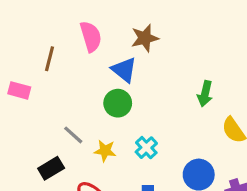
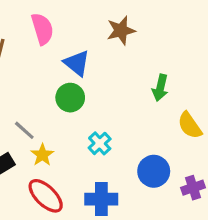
brown star: (145, 38) -> (121, 30), moved
yellow star: (105, 151) -> (42, 155), moved, turned 30

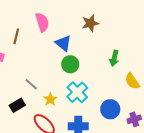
green circle: (70, 98) -> (70, 64), moved
cyan cross: (100, 143) -> (77, 92), size x1.5
yellow star: (42, 155) -> (50, 99), moved

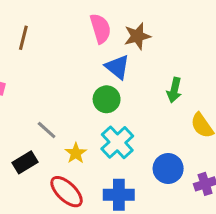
pink semicircle: (42, 22) -> (100, 28), moved
brown line: (16, 36) -> (23, 38), moved
blue triangle: (63, 43) -> (117, 67), moved

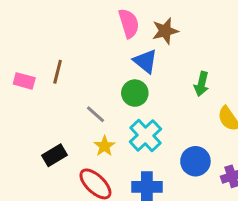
brown line: (23, 38) -> (58, 72), moved
gray line: (47, 130) -> (95, 114), moved

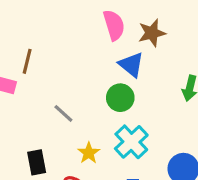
brown line: (58, 72) -> (27, 61), moved
gray line: (95, 114) -> (63, 113), moved
black rectangle: (55, 155) -> (37, 162), turned -70

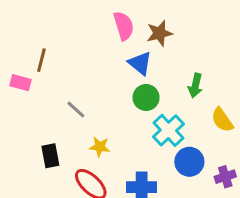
green circle: (120, 98) -> (146, 97), moved
cyan cross: (131, 142) -> (168, 130), moved
yellow star: (89, 153) -> (100, 147), turned -30

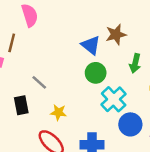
pink semicircle: (124, 26) -> (30, 15), moved
brown star: (159, 33) -> (116, 35), moved
black rectangle: (50, 156) -> (21, 105), moved

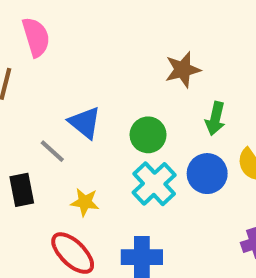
blue triangle: (91, 45) -> (85, 123), moved
cyan cross: (114, 99) -> (154, 184), moved
blue circle: (130, 124) -> (207, 174), moved

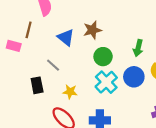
brown star: (183, 70) -> (92, 30), moved
blue triangle: (85, 123) -> (66, 37), moved

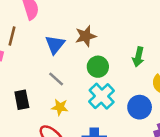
blue triangle: (66, 37) -> (55, 45), turned 30
gray line: (53, 65) -> (56, 79), moved
blue circle: (134, 77) -> (140, 107), moved

